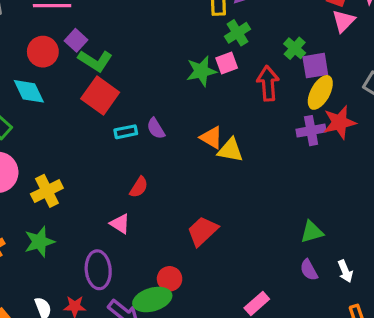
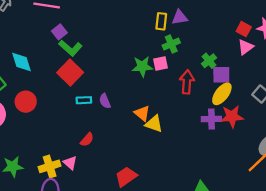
red circle: (43, 52) -> (26, 102), moved
yellow cross: (47, 191) -> (50, 166), moved

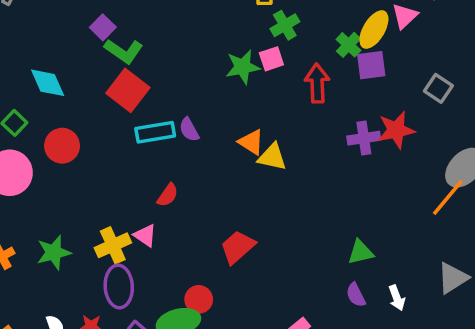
yellow ellipse: (222, 94) -> (374, 30), moved
cyan rectangle: (84, 100) -> (155, 132), size x1.5

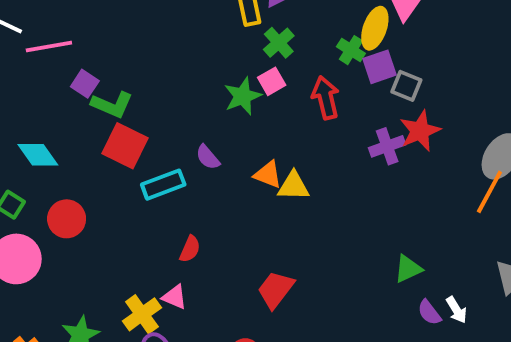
gray square: (438, 88) -> (406, 86), moved
purple semicircle: (189, 130) -> (208, 157), moved
purple semicircle: (356, 295) -> (429, 312), moved

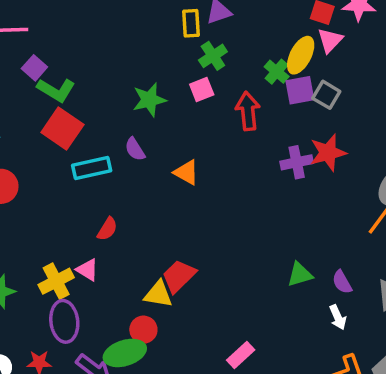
gray square: (406, 86) -> (326, 95), moved
green star: (243, 96) -> (149, 100), moved
yellow triangle: (293, 186) -> (158, 294), moved
purple semicircle: (429, 312) -> (342, 282), moved

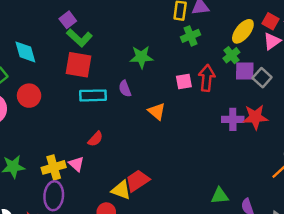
yellow ellipse: (301, 55) -> (243, 31), moved
pink square: (202, 90) -> (184, 82), moved
red square: (62, 128) -> (79, 65), turned -36

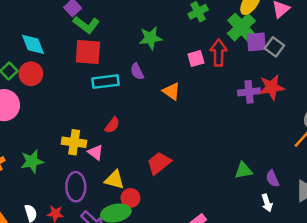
green cross: (231, 55) -> (241, 27), size x1.6
red circle: (29, 96) -> (31, 74), moved
yellow cross: (54, 167) -> (74, 142), moved, turned 30
yellow triangle: (121, 190) -> (115, 180), moved

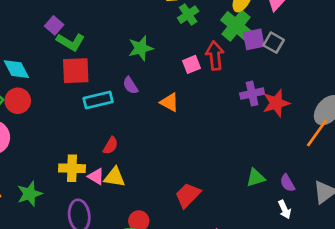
red star: (272, 87) -> (276, 103), moved
red trapezoid: (159, 163) -> (188, 195), moved
yellow triangle: (115, 180) -> (115, 177), moved

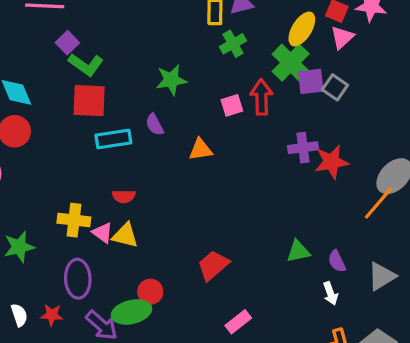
orange triangle: (169, 102) -> (201, 149), turned -42
red semicircle: (111, 146) -> (124, 196), turned 54

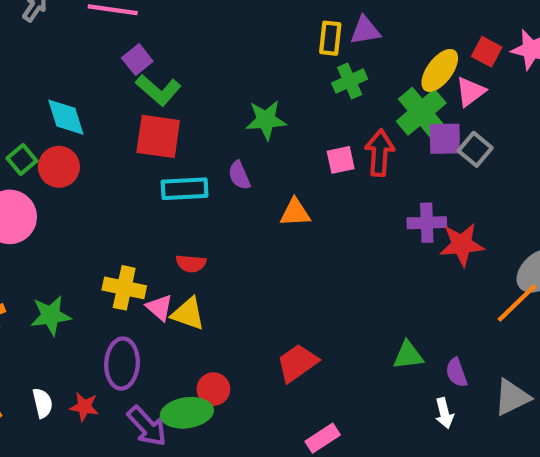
pink triangle: (342, 37) -> (471, 92), moved

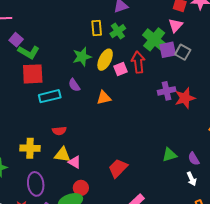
yellow rectangle: (330, 38) -> (97, 28), moved
yellow ellipse: (440, 70) -> (105, 60), moved
pink triangle: (159, 308) -> (75, 162), moved

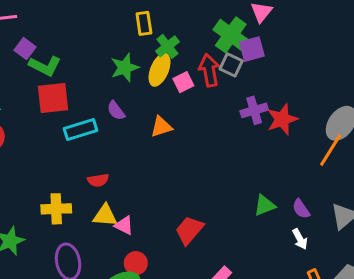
green cross: (118, 31) -> (167, 46), moved
gray square: (183, 52) -> (231, 65), moved

